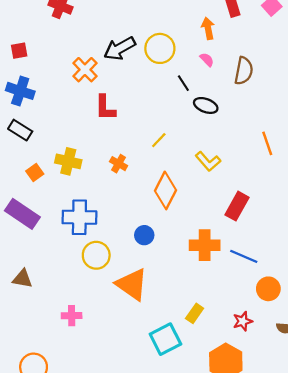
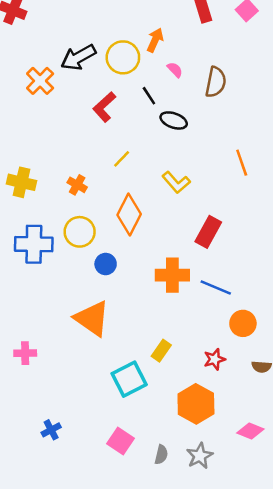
orange arrow: (208, 28) -> (155, 40), moved, turned 35
red L-shape: (105, 108) -> (104, 107), moved, turned 48
yellow circle: (96, 255) -> (80, 232), moved

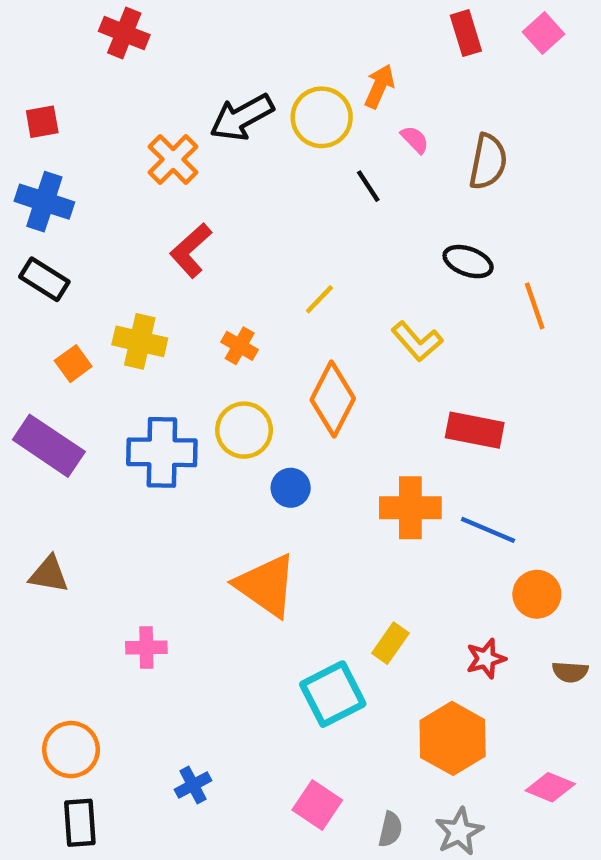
red L-shape: (104, 107) -> (191, 250), moved
black ellipse: (174, 120) -> (468, 262), moved
red rectangle: (208, 232) -> (475, 430), turned 72

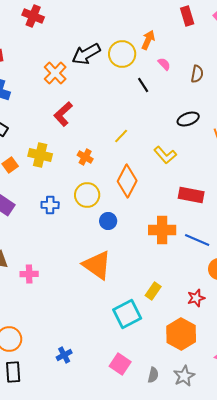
brown semicircle: (488, 162) -> (197, 74), size x0.7
black ellipse: (468, 262) -> (188, 119), turned -40
blue cross: (162, 452) -> (50, 205), size x0.6
pink cross: (146, 648) -> (29, 274), moved

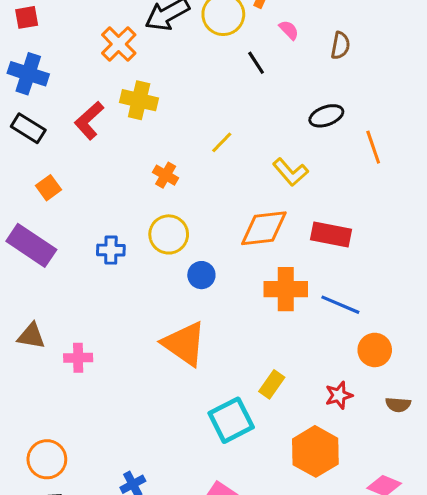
red L-shape: (63, 114) -> (89, 121), moved
yellow cross: (40, 155) -> (139, 100), moved
orange diamond: (127, 181) -> (264, 228), moved, turned 56

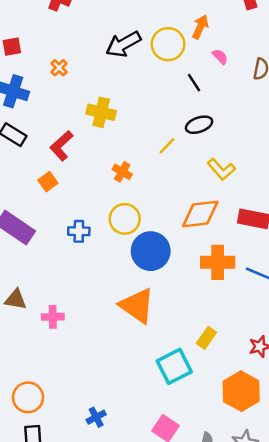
orange cross: (119, 44) -> (59, 68), moved, size x0.6
black ellipse: (326, 116) -> (199, 125), moved
red L-shape: (89, 121) -> (61, 146), moved
orange square: (48, 188) -> (48, 182), moved
blue circle: (201, 275) -> (151, 251), size x1.8

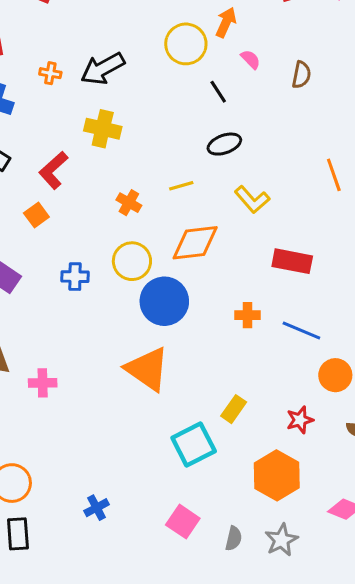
black arrow: (123, 44) -> (103, 69), moved
orange cross: (59, 68) -> (50, 73), turned -35
yellow line: (167, 146) -> (181, 186), moved, turned 30
orange diamond: (200, 214) -> (195, 243), moved
orange cross: (218, 262) -> (248, 315), size x0.6

